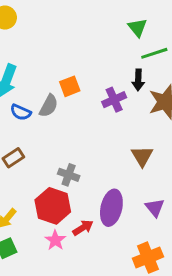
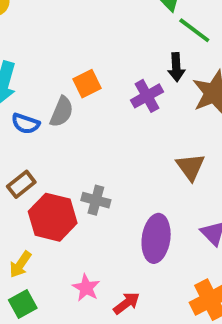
green line: (154, 53) -> (194, 30), turned 60
red hexagon: (53, 206) -> (53, 217), moved
red arrow: (83, 228) -> (127, 303), moved

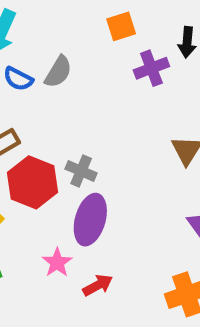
orange square: (87, 84) -> (121, 26), moved
purple ellipse: (156, 238) -> (90, 220), moved

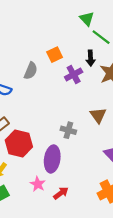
gray semicircle: (58, 72) -> (31, 71), moved
gray cross: (81, 171) -> (68, 130), moved

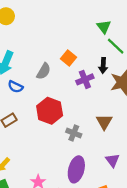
orange square: (55, 55) -> (69, 58), turned -32
red hexagon: (19, 143) -> (50, 111), moved
purple ellipse: (52, 159) -> (76, 169), moved

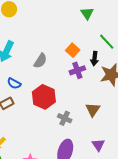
green triangle: (104, 27) -> (87, 13), moved
orange square: (69, 58) -> (73, 50), moved
blue semicircle: (15, 87) -> (14, 83), moved

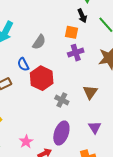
orange square: (73, 50) -> (72, 32), turned -32
black arrow: (95, 59) -> (82, 16), moved, turned -32
blue semicircle: (14, 83) -> (23, 64), moved, turned 32

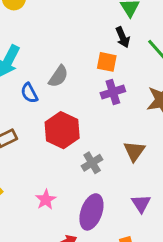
blue semicircle: (23, 64) -> (29, 93), moved
gray cross: (62, 100) -> (92, 163), turned 32
pink star: (26, 142) -> (46, 200), moved

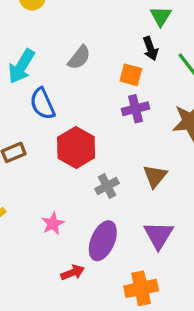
gray semicircle: (58, 76) -> (79, 57), moved
blue semicircle: (29, 93) -> (42, 104), size x1.4
purple triangle: (141, 204) -> (159, 235), size x1.4

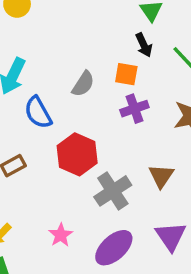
gray semicircle: (79, 57) -> (83, 84), moved
gray cross: (107, 186) -> (113, 191), size x1.5
purple ellipse: (103, 241) -> (114, 248), turned 30

